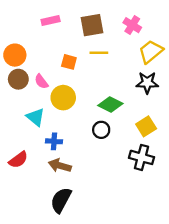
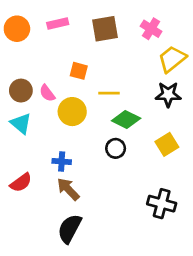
yellow line: (99, 53) -> (109, 93), moved
orange circle: (15, 55) -> (17, 29), moved
cyan triangle: (36, 117) -> (21, 123), moved
black cross: (141, 157) -> (162, 204), moved
brown arrow: (60, 166) -> (68, 189), turned 30

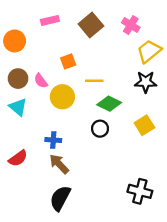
orange circle: (17, 29) -> (15, 41), moved
brown square: (105, 29) -> (91, 25), turned -30
orange square: (79, 71) -> (68, 61), turned -35
black cross: (162, 204) -> (140, 191), moved

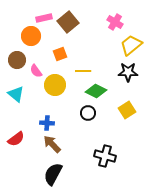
brown square: (91, 25) -> (68, 22), moved
orange circle: (15, 41) -> (31, 36), moved
brown circle: (18, 79) -> (17, 60), moved
black cross: (140, 191) -> (105, 156), moved

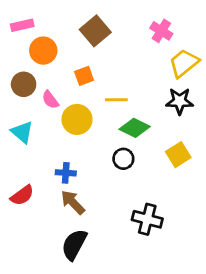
pink rectangle: (44, 18) -> (22, 25), moved

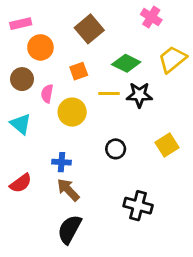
pink cross: (161, 31) -> (151, 17), moved
pink semicircle: (50, 100) -> (47, 94), turned 48
black star: (180, 101) -> (139, 95), moved
green diamond: (135, 128) -> (126, 63), moved

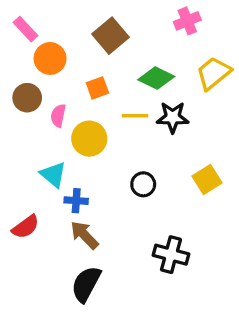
pink cross: (151, 17) -> (187, 21), turned 36
pink rectangle: (21, 24) -> (26, 29), turned 60
cyan triangle: (21, 124) -> (53, 175), moved

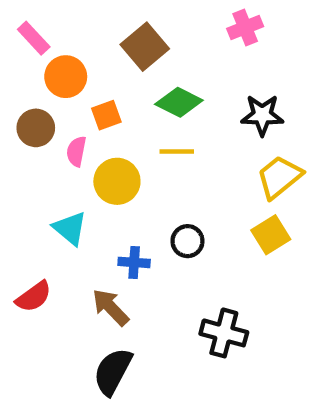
yellow trapezoid: (213, 73) -> (279, 177), moved
green diamond: (156, 78) -> (179, 102), moved
orange square: (97, 88) -> (106, 115), moved
black star: (173, 117) -> (262, 115), moved
blue cross: (76, 201) -> (134, 262), moved

